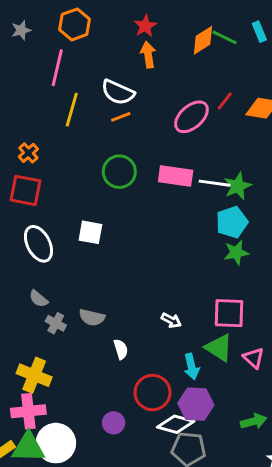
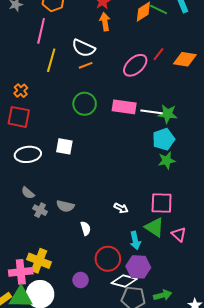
green star: (238, 186) -> (168, 114), turned 30
white ellipse: (38, 244) -> (28, 154), turned -70
yellow cross: (34, 375) -> (39, 261), moved
green arrow: (254, 421) -> (163, 295), moved

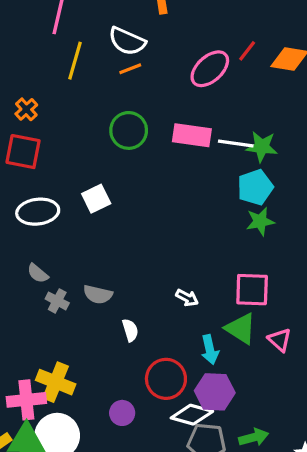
white square: (64, 146) -> (96, 199), turned -36

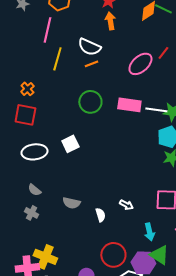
gray cross: (57, 301) -> (31, 213), moved
green triangle: (241, 329) -> (159, 255), moved
white semicircle: (130, 330) -> (100, 215), moved
cyan arrow: (210, 350) -> (149, 232), moved

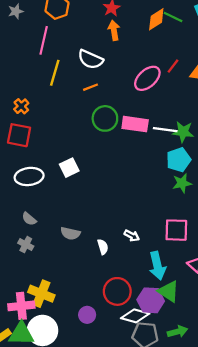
orange line: (91, 64) -> (90, 87), moved
green circle: (90, 102) -> (105, 118), moved
cyan arrow: (149, 232) -> (157, 266), size x1.4

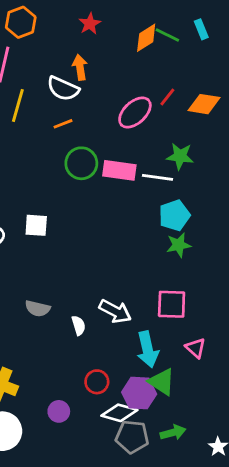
orange arrow: (114, 30) -> (80, 67), moved
green star: (183, 132) -> (180, 156), moved
white square: (69, 168) -> (36, 225), turned 30
white arrow: (132, 236) -> (115, 311), size x1.6
red circle: (117, 291) -> (97, 382), size x0.7

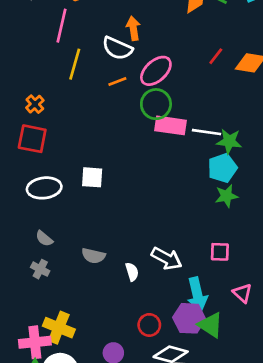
pink ellipse: (135, 113) -> (156, 71), moved
green star: (180, 156) -> (229, 141), moved
green circle: (81, 163) -> (156, 104), moved
pink square: (172, 304) -> (220, 252), size x0.7
purple hexagon: (139, 393) -> (189, 318), moved

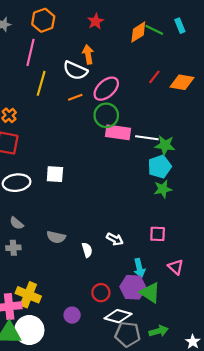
white arrow: (167, 258) -> (115, 239), size x0.7
gray cross: (40, 269) -> (13, 248), turned -32
cyan arrow: (197, 294) -> (139, 268), size x0.7

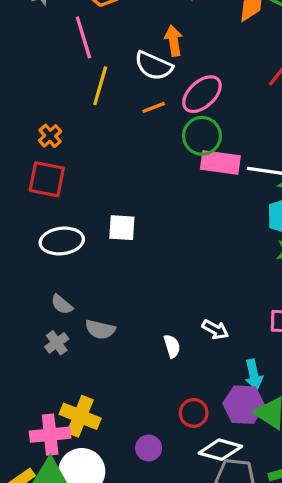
pink line: (30, 52) -> (83, 37), turned -30
gray semicircle: (56, 237) -> (100, 329), moved
gray cross: (13, 248) -> (57, 343), turned -32

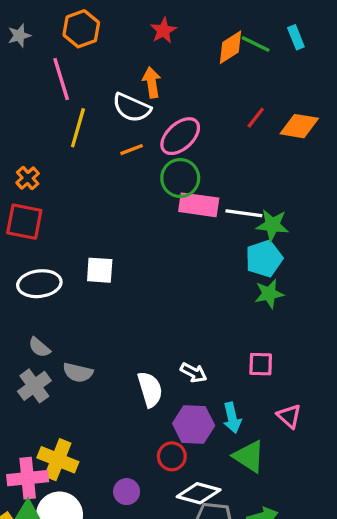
gray cross: (57, 343) -> (34, 386), size x1.4
white semicircle: (172, 346) -> (150, 389), size x1.5
purple hexagon: (244, 405) -> (194, 425), moved

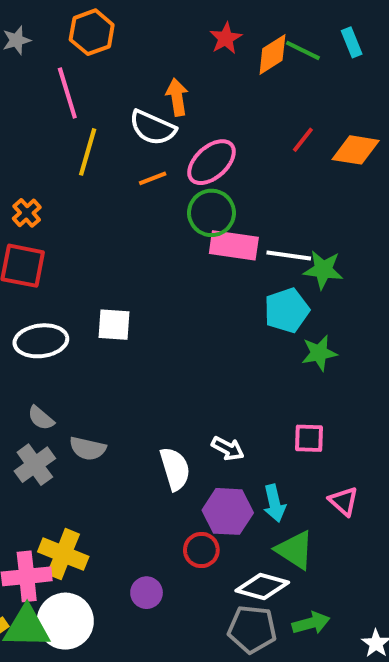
red star: (163, 30) -> (226, 38), moved
cyan pentagon: (264, 259) -> (287, 310), moved
white diamond: (199, 493) -> (262, 587), moved

